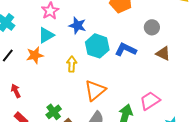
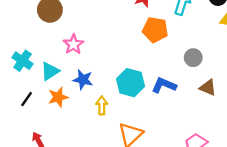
blue star: (77, 26) -> (83, 80), moved
cyan triangle: (46, 35) -> (50, 71), moved

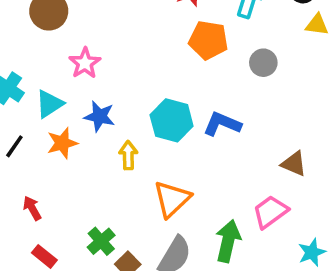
gray circle: (193, 58) -> (263, 63), moved
brown triangle: (208, 88) -> (294, 164), moved

